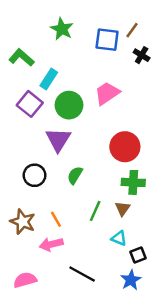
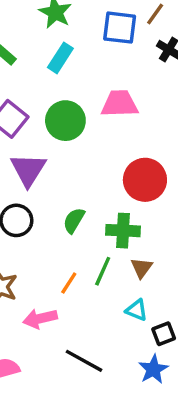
cyan rectangle: (49, 79) -> (60, 58), moved
pink trapezoid: (107, 93) -> (120, 104), turned 32
purple triangle: (58, 140) -> (28, 170), moved
green cross: (133, 182) -> (123, 231), moved
orange line: (56, 219) -> (69, 283), moved, turned 63

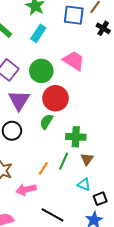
pink trapezoid: (120, 104) -> (74, 61), turned 35
red circle: (145, 180) -> (56, 98), moved
green semicircle: (74, 220) -> (46, 122), moved

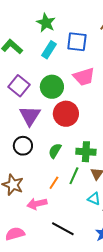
blue square: (74, 15) -> (77, 42), moved
pink trapezoid: (74, 61) -> (84, 77), turned 130
green semicircle: (46, 122) -> (55, 151), moved

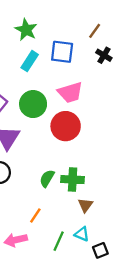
red circle: (66, 114) -> (66, 126), moved
green semicircle: (55, 151) -> (47, 178), moved
green line: (74, 176) -> (59, 241), moved

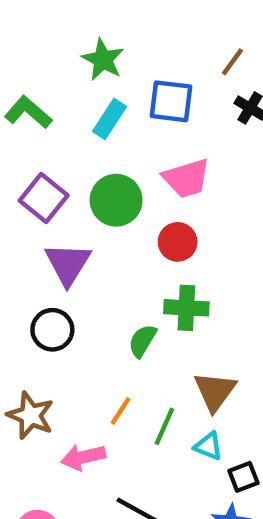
red circle: (66, 126) -> (178, 242), size x0.7
green cross: (73, 180) -> (186, 308), moved
brown triangle: (85, 205) -> (215, 391), size x1.5
green line: (59, 241) -> (164, 426), moved

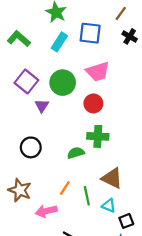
purple triangle: (68, 264) -> (42, 106), moved, size x0.6
green semicircle: (142, 341) -> (76, 153), turned 42
brown triangle: (215, 391) -> (112, 178), turned -40
green line: (164, 426) -> (87, 196), turned -36

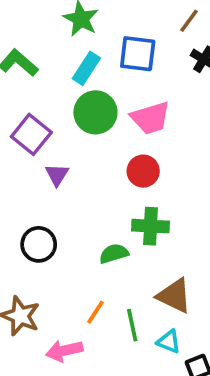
green circle: (63, 83) -> (95, 112), moved

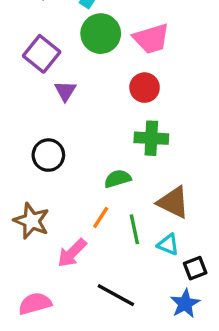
green semicircle: (114, 254) -> (118, 179), moved
pink arrow: (64, 351) -> (72, 253), turned -32

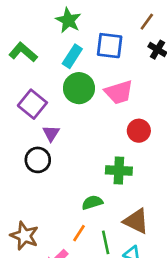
red circle: (145, 88) -> (139, 131), moved
black circle: (48, 155) -> (38, 160), moved

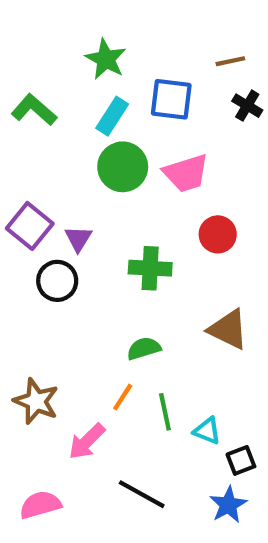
brown line: (147, 22) -> (230, 61), turned 42
purple square: (32, 104) -> (30, 226), moved
green cross: (119, 171) -> (150, 268), moved
brown triangle: (136, 221) -> (228, 329), moved

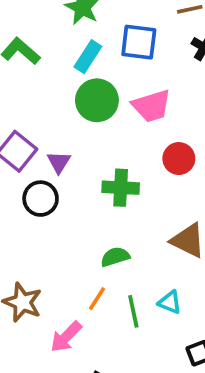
cyan triangle: (207, 431) -> (170, 302), moved

